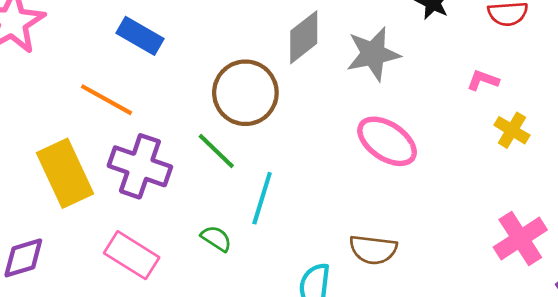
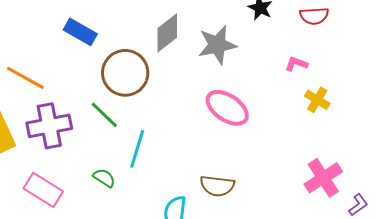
blue rectangle: (140, 36) -> (80, 32), moved
purple cross: (140, 166) -> (49, 126), turned -30

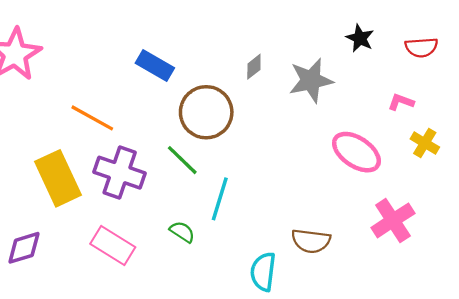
gray diamond: (167, 33) -> (254, 67), size x0.6
pink ellipse: (227, 108) -> (356, 152), moved
purple cross: (49, 126) -> (120, 173), turned 30
pink cross: (323, 178) -> (393, 220), moved

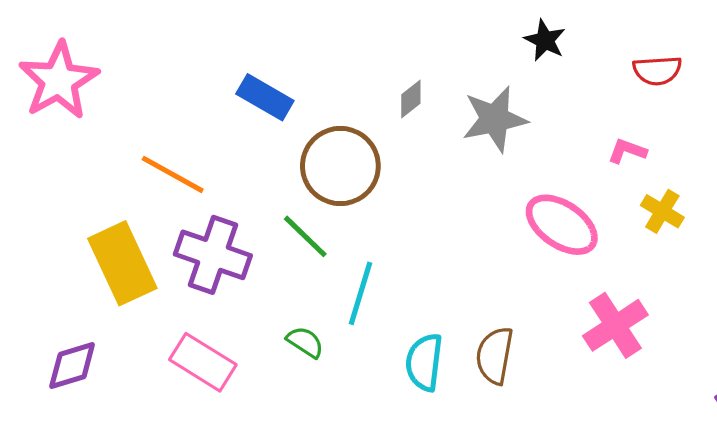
black star: (360, 38) -> (545, 40), moved
brown semicircle: (311, 241) -> (495, 355), turned 93
cyan semicircle: (263, 272) -> (424, 362), moved

